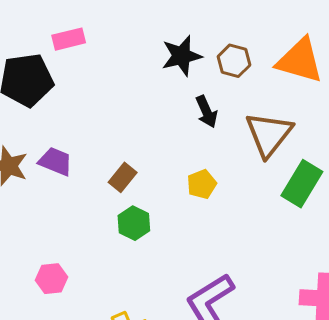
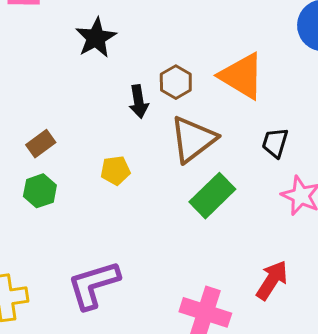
black star: (182, 56) -> (96, 38), moved, turned -30
brown hexagon: (234, 61) -> (176, 82), moved

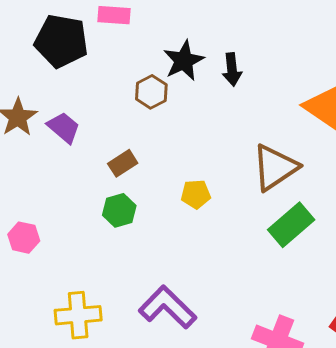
brown hexagon: (176, 82) -> (151, 92), moved
black arrow: (139, 101) -> (232, 69), moved
purple L-shape: (94, 285) -> (168, 307), turned 58

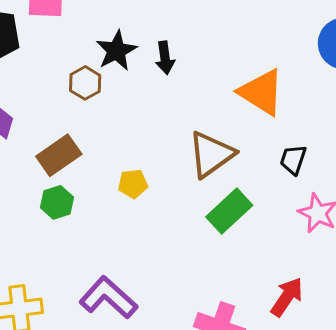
brown rectangle: (123, 163) -> (59, 155), size x1.5

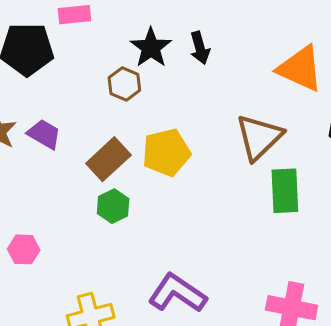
yellow pentagon: (133, 184) -> (166, 152), moved, size x1.6
green rectangle: (229, 211) -> (285, 191), turned -42

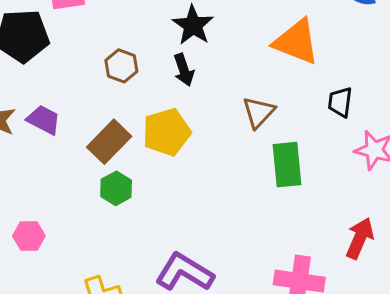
black star: (151, 48) -> (193, 25), moved
black arrow: (200, 48) -> (184, 70), moved
brown triangle: (259, 137) -> (259, 112), size x0.7

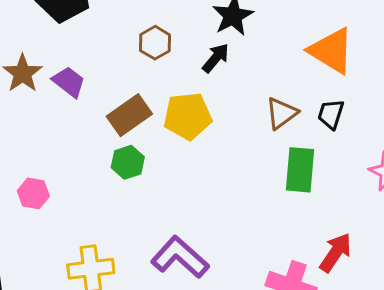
black arrow: (184, 70) -> (216, 58), turned -132
black trapezoid: (340, 102) -> (331, 114), moved
red arrow: (360, 238) -> (335, 253), moved

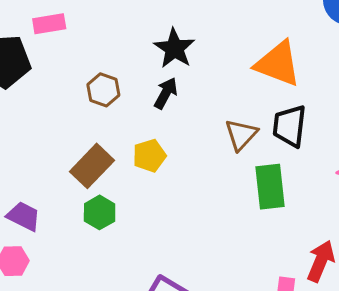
purple trapezoid: (69, 82) -> (24, 216), moved
black trapezoid: (331, 114) -> (290, 126), size x1.4
yellow pentagon: (188, 116) -> (149, 156), size x0.7

